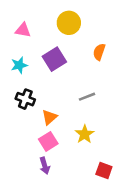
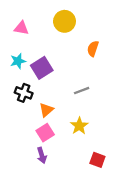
purple square: (54, 59) -> (42, 68), moved

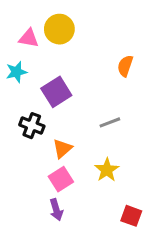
yellow circle: (64, 21) -> (59, 29), moved
cyan star: (18, 61) -> (16, 72), moved

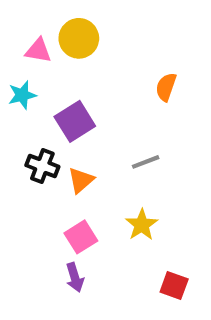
orange triangle: (62, 148) -> (81, 180), moved

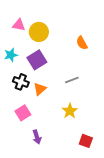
yellow circle: (79, 38) -> (39, 32), moved
orange semicircle: (166, 87) -> (82, 43), turned -48
cyan star: (22, 95) -> (11, 55), moved
pink square: (81, 237) -> (23, 113), moved

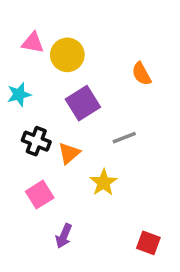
purple square: (37, 60) -> (83, 103), moved
yellow star: (70, 111) -> (104, 183), moved
purple arrow: (37, 137) -> (64, 236), turned 40

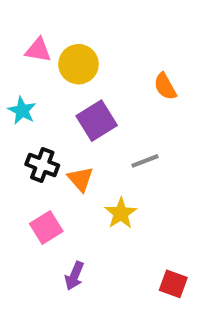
cyan star: (19, 95) -> (22, 111), turned -30
orange triangle: (69, 153) -> (80, 179), turned -30

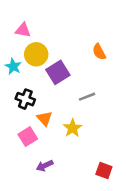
yellow circle: (78, 64) -> (36, 54), moved
orange triangle: (80, 179) -> (45, 118), moved
purple arrow: (74, 276) -> (45, 166), turned 42

